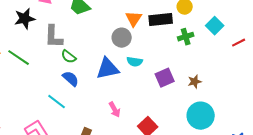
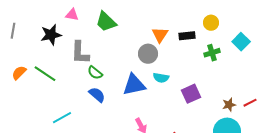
black rectangle: (161, 20) -> (187, 36), size x0.7
red line: (239, 43) -> (250, 103), moved
brown star: (195, 82) -> (229, 105), moved
cyan line: (57, 102) -> (62, 118), moved, turned -66

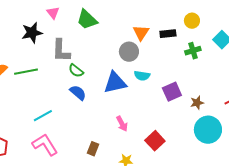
pink triangle: (72, 15) -> (53, 13), turned 40
green line: (45, 74) -> (26, 72), turned -45
brown star: (229, 105) -> (197, 103), moved

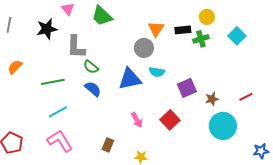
green cross: (193, 51) -> (201, 39), moved
green line: (26, 72) -> (53, 82), moved
red square: (155, 141) -> (170, 120), moved

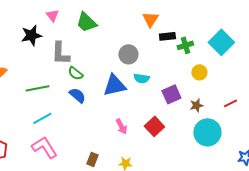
yellow circle: (207, 17) -> (199, 72), moved
orange triangle: (156, 29) -> (150, 19), moved
cyan square: (237, 36) -> (221, 42), size x1.4
brown rectangle: (108, 145) -> (92, 159), moved

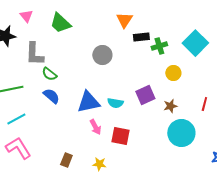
cyan semicircle: (141, 78) -> (115, 103), moved
blue triangle: (114, 85) -> (88, 102), moved
red line: (230, 103) -> (204, 104), turned -48
red square: (154, 126) -> (120, 136), moved, turned -36

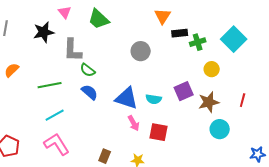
blue triangle: (88, 102) -> (127, 98), turned 30
brown star: (170, 106) -> (209, 102), size x1.5
cyan circle: (181, 133) -> (220, 129), size x0.7

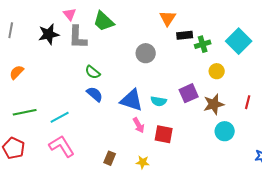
gray L-shape: (73, 50) -> (78, 37), moved
green line: (50, 85) -> (25, 112), moved

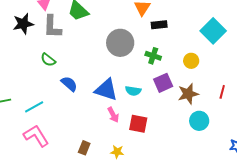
green cross: (203, 44) -> (153, 56), moved, turned 35
gray circle: (146, 53) -> (120, 43), size x1.4
green semicircle: (93, 72) -> (48, 60), moved

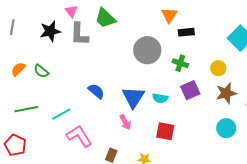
green semicircle: (48, 60) -> (41, 71), moved
blue triangle: (106, 90) -> (133, 97), turned 45
brown star: (188, 94) -> (226, 93), moved
pink arrow: (113, 115) -> (125, 122), moved
pink L-shape: (36, 136) -> (79, 136), moved

